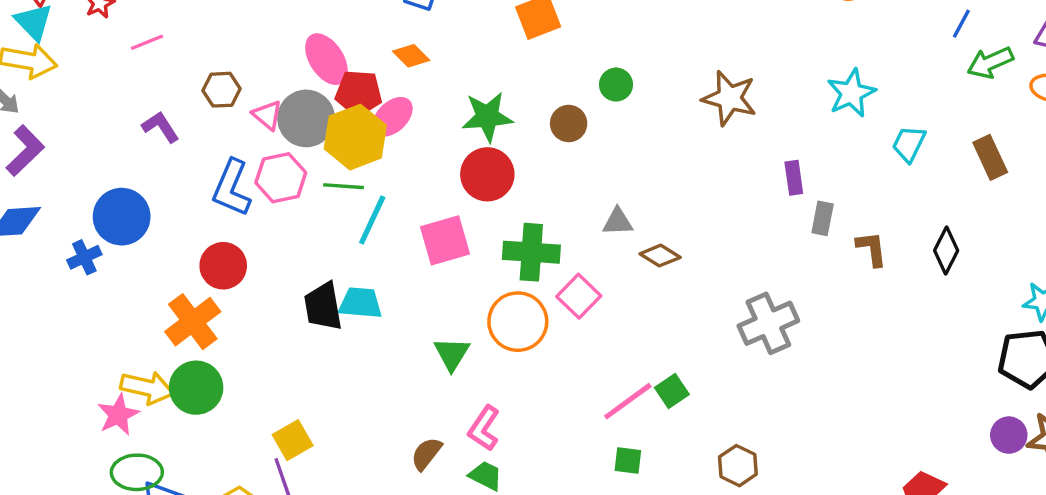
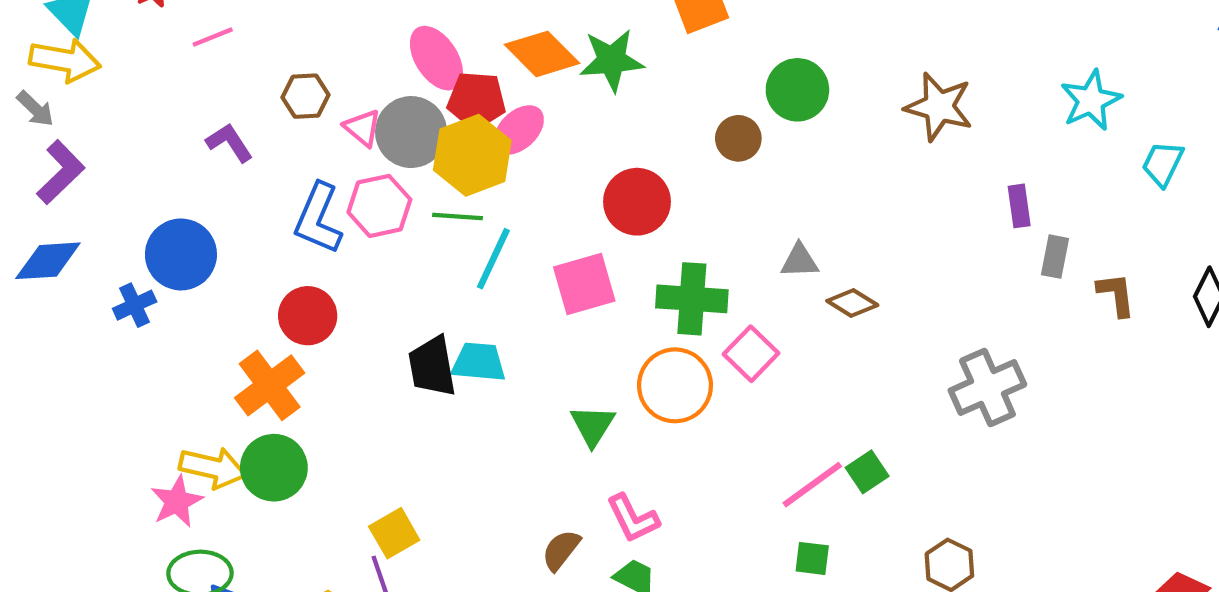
orange diamond: (411, 56) -> (542, 54), size x1.6
green circle: (616, 85) -> (797, 90), size x1.5
green star: (487, 117) -> (612, 60), moved
pink L-shape: (484, 428) -> (633, 518), turned -60

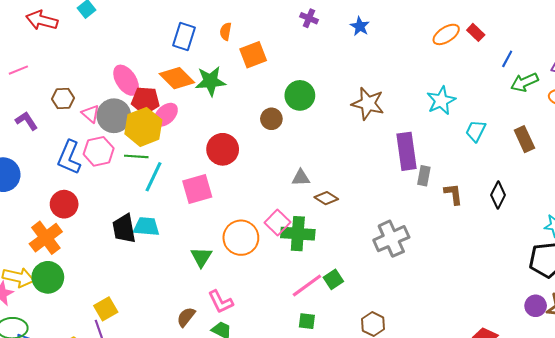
purple rectangle: (1019, 206) -> (407, 151), size x1.8
green cross: (692, 299) -> (298, 234), moved

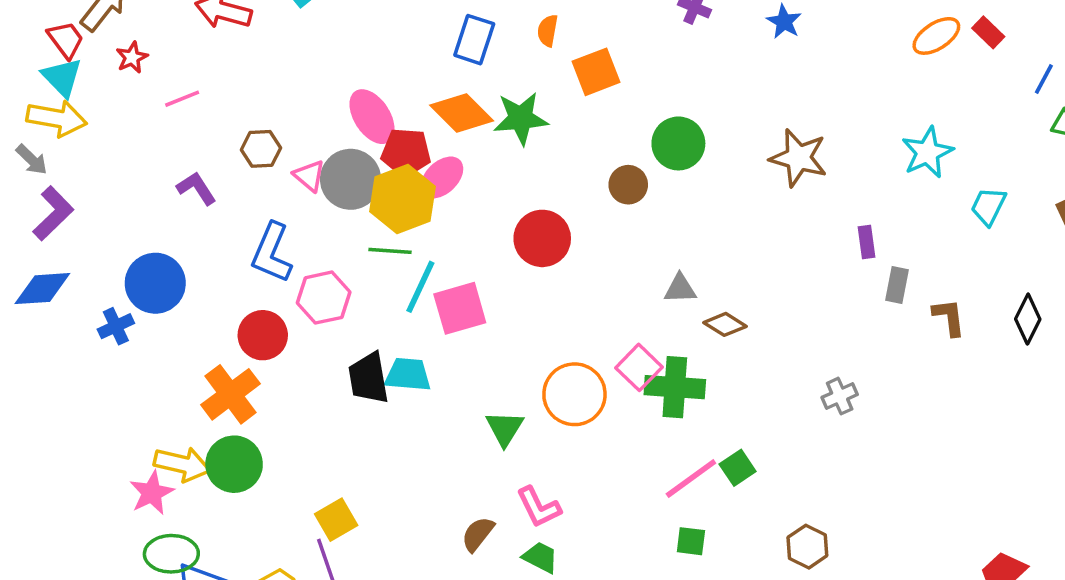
pink hexagon: (99, 151) -> (324, 298), moved
purple rectangle: (407, 151) -> (867, 242), size x0.5
pink square: (197, 189) -> (460, 308), moved
gray cross: (391, 239) -> (840, 396), size x0.6

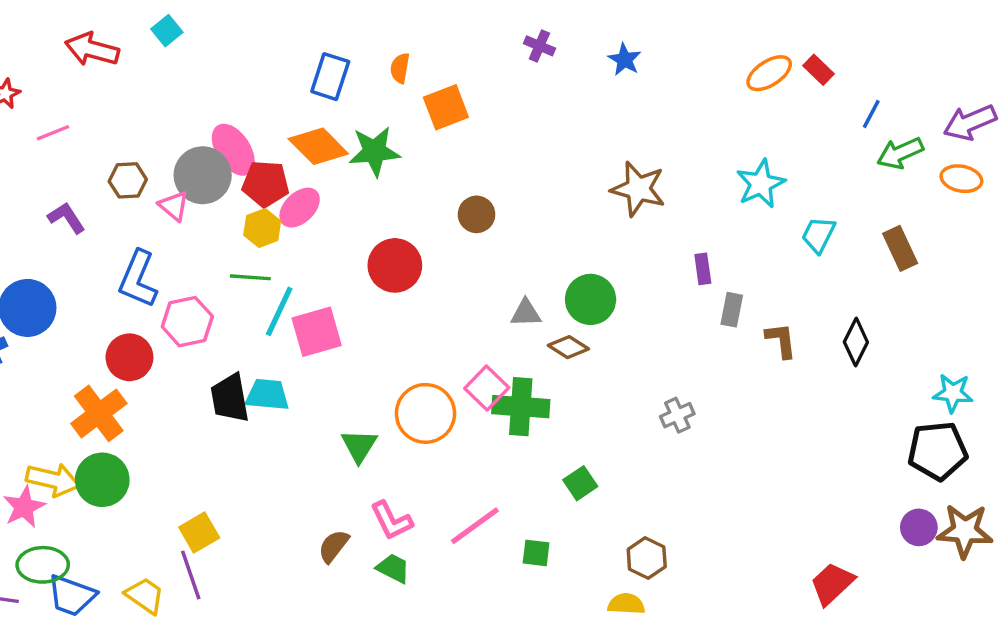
green circle: (678, 143) -> (591, 299), moved
gray circle: (351, 179) -> (203, 175), moved
yellow hexagon: (402, 199) -> (262, 228), size x0.6
pink line: (691, 478) -> (475, 526), moved

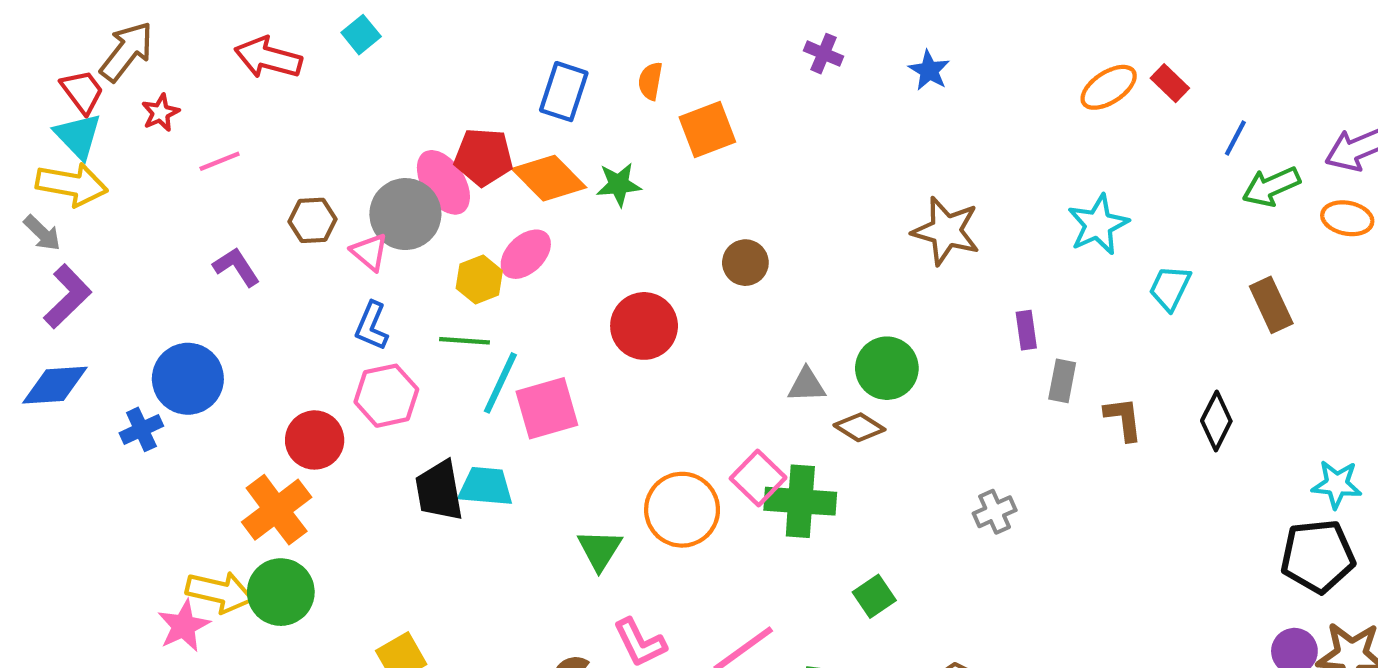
green star: (374, 151) -> (619, 184), size x0.7
red pentagon: (266, 184) -> (484, 157), moved
blue L-shape: (138, 279) -> (372, 326), moved, size x0.7

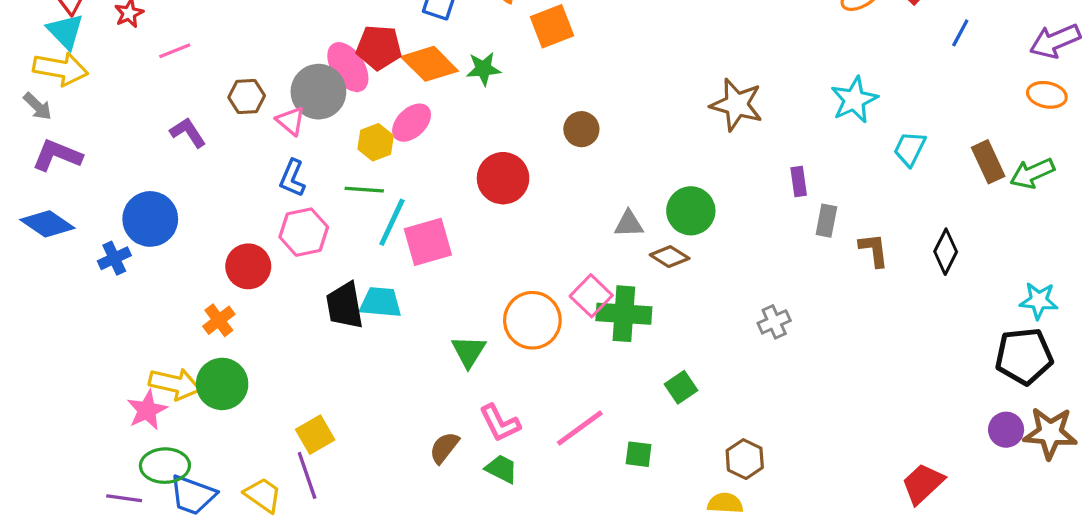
green arrow: (1271, 187) -> (1032, 173), moved
purple L-shape: (67, 296) -> (57, 155), turned -114
blue diamond: (55, 385) -> (47, 224), turned 38
orange cross: (277, 510) -> (219, 320), size x0.6

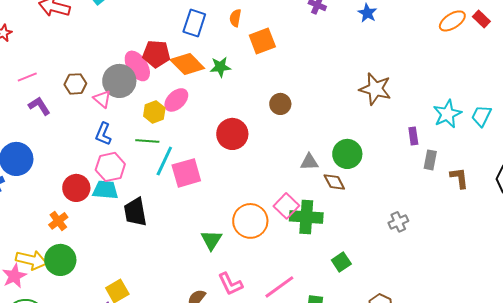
pink line: (175, 51) -> (27, 77), moved
cyan star: (854, 100) -> (447, 114), moved
brown diamond: (670, 257) -> (334, 182), turned 30
cyan trapezoid: (381, 302) -> (105, 190), moved

